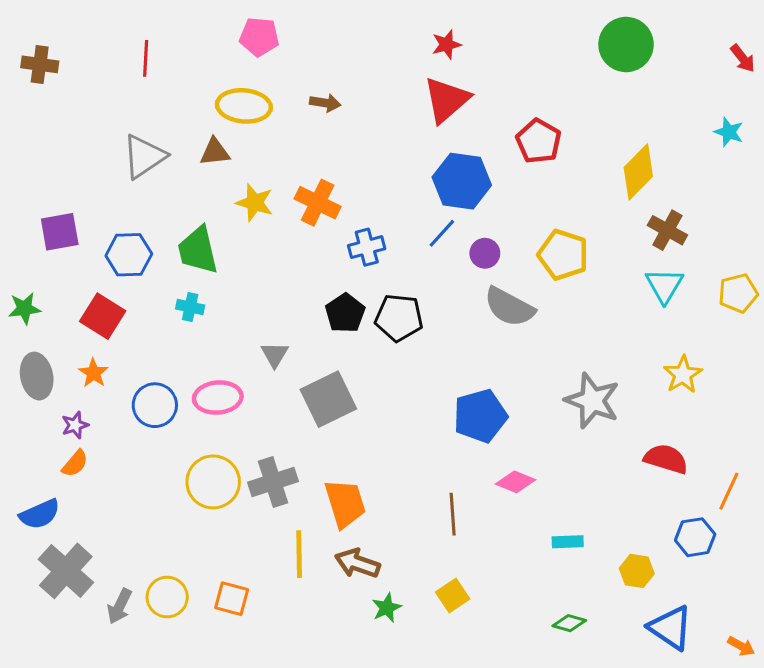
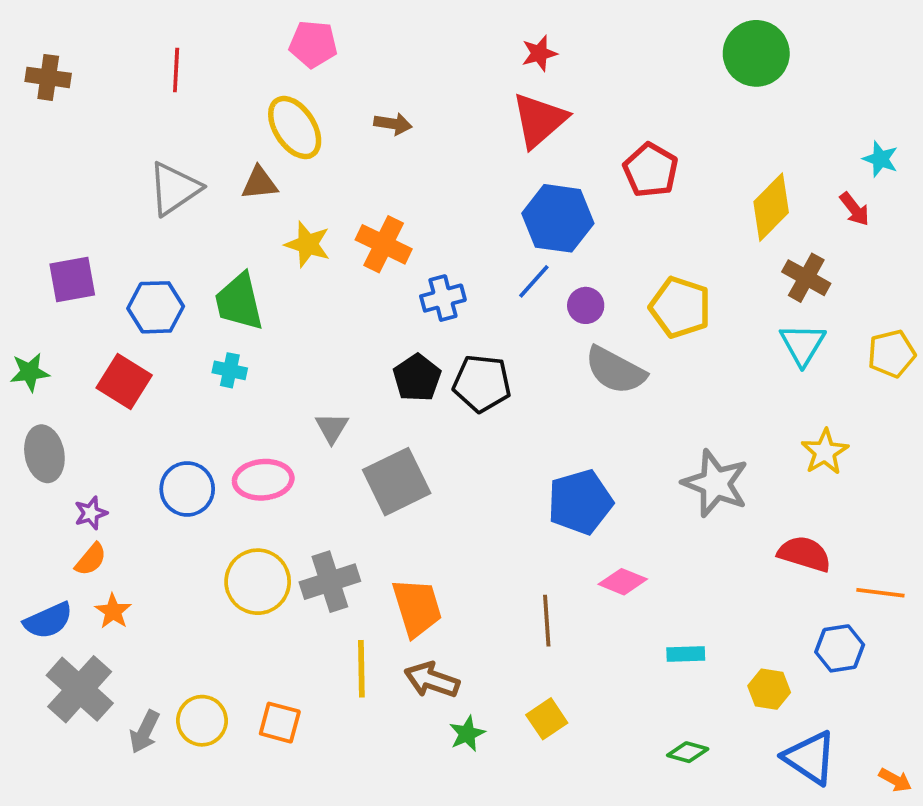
red arrow: (743, 58) -> (854, 209), moved
yellow ellipse: (244, 106) -> (295, 128), turned 52
orange star: (93, 373) -> (113, 611), moved
orange line: (729, 491) -> (880, 593), turned 72

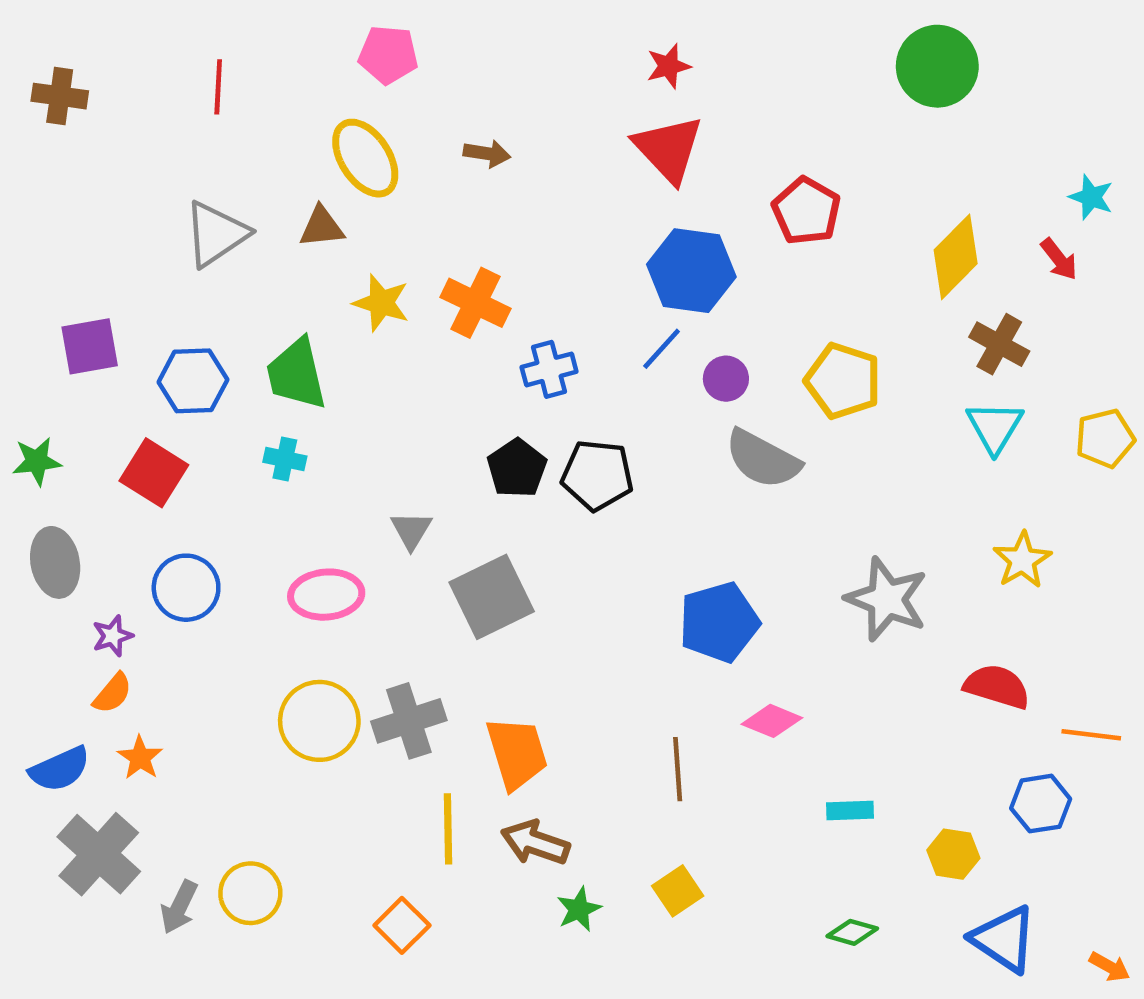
red triangle: (539, 120) -> (668, 149), turned -32
blue circle: (187, 489) -> (186, 588), moved
orange square: (280, 723) -> (402, 925), moved, turned 30

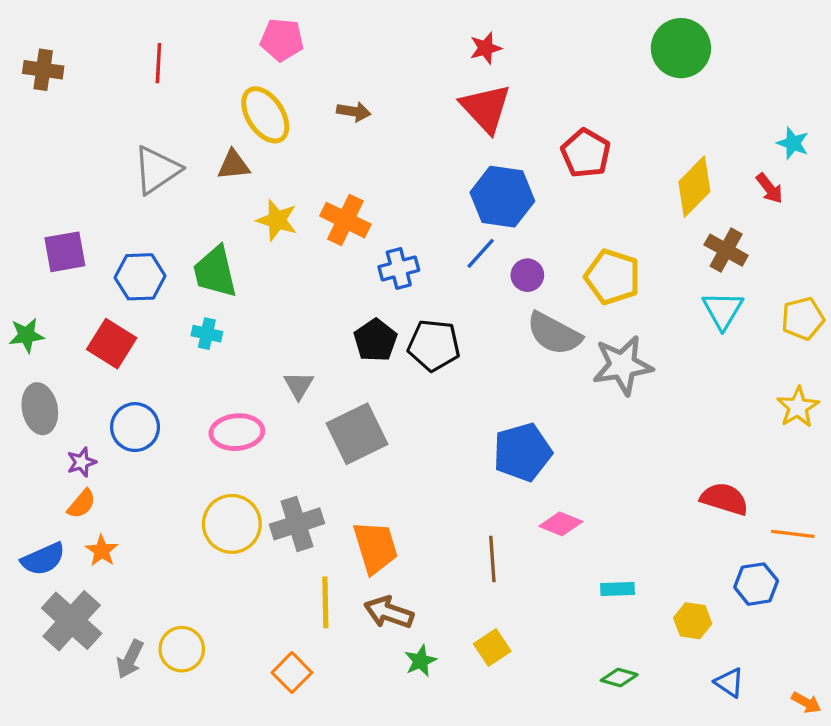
yellow star: (1022, 560) -> (798, 407), moved
gray star: (887, 599) -> (623, 365), moved, turned -30
blue triangle: (1004, 939) -> (729, 683), size x0.6

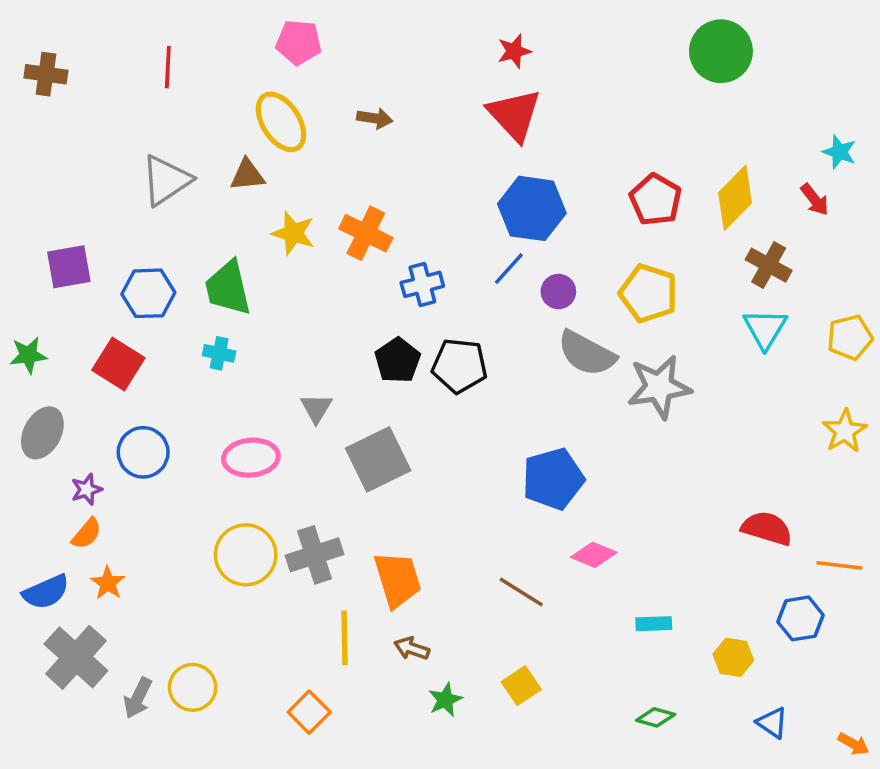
red pentagon: (586, 153) -> (656, 200), moved
gray ellipse: (40, 409) -> (42, 433), turned 39
brown line: (492, 559) -> (521, 592), turned -54
brown arrow: (389, 612) -> (412, 648), size x0.7

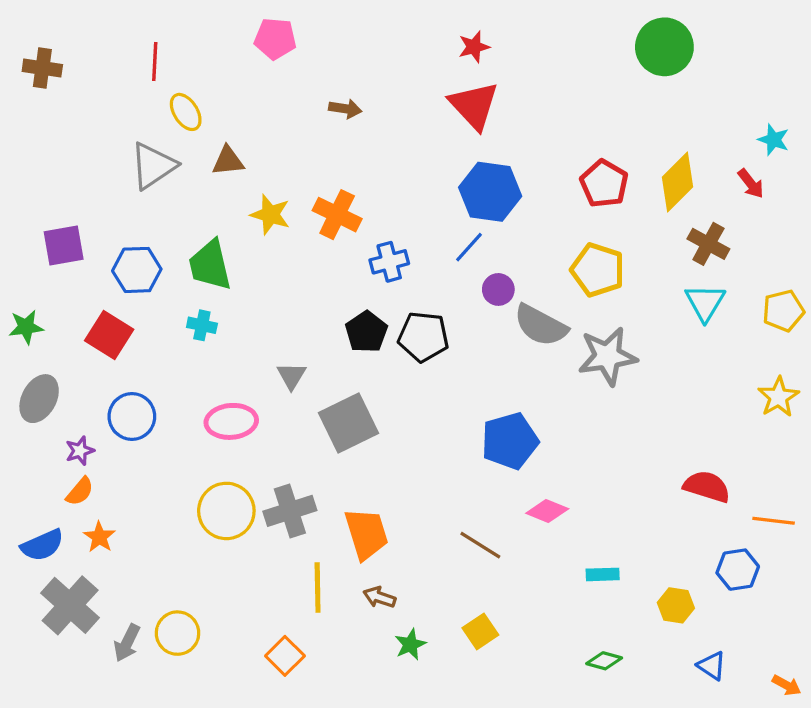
yellow ellipse: (281, 122) -> (186, 112), moved, size x0.7
purple circle: (558, 292) -> (498, 289), moved

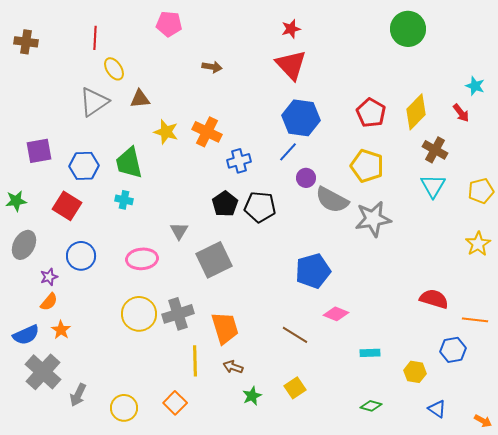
yellow circle: (178, 633) -> (124, 408), moved

